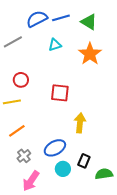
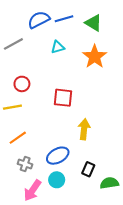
gray cross: (24, 156) -> (25, 164), turned -32
cyan circle: (63, 169) -> (57, 180), moved

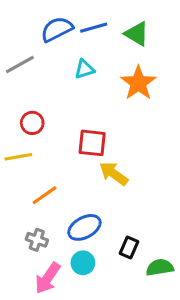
yellow arrow: (84, 129) -> (114, 174), moved, turned -60
orange line: (18, 138) -> (45, 195), moved

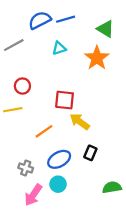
green triangle: (137, 34) -> (105, 29), moved
orange line: (45, 195) -> (44, 131), moved
black rectangle: (129, 247) -> (90, 153), moved

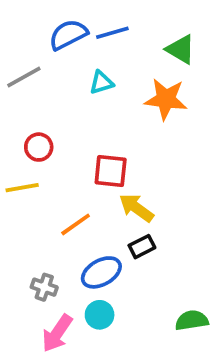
orange star: (97, 58) -> (166, 99), turned -30
black rectangle: (90, 153) -> (142, 247), moved, turned 40

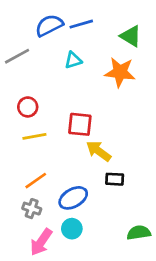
yellow line: (22, 188) -> (34, 136), moved
orange line: (76, 224) -> (36, 181), moved
black rectangle: (142, 247) -> (115, 179), moved, turned 30

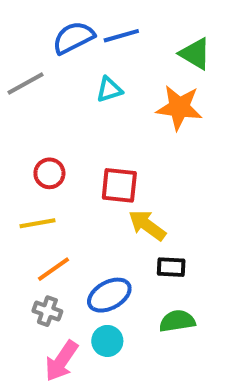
red circle: (28, 107) -> (49, 173), moved
yellow line: (34, 136) -> (37, 223), moved
green semicircle: (139, 233) -> (177, 321), moved

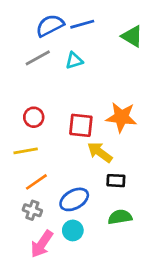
gray line: (26, 84) -> (38, 58), moved
orange star: (179, 107) -> (121, 117), moved

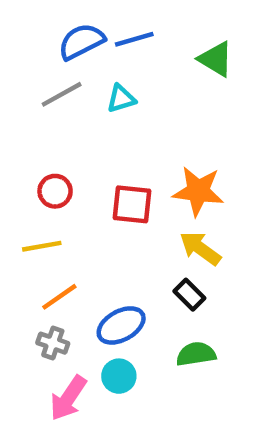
yellow arrow: (100, 152) -> (200, 248), moved
black rectangle: (116, 181) -> (189, 295), turned 42

